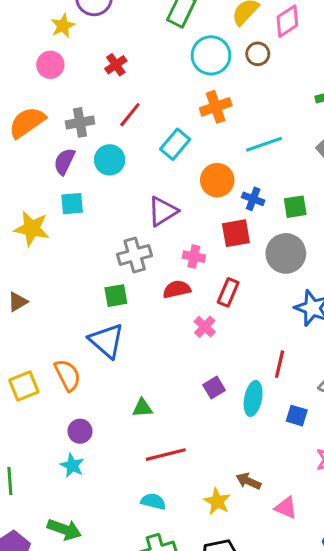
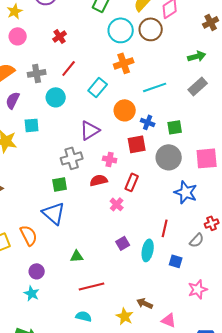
yellow star: (63, 26) -> (15, 11), moved
brown circle: (258, 54) -> (151, 29), size x1.5
purple semicircle: (64, 161) -> (13, 100), moved

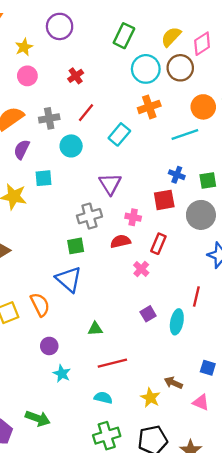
orange circle: (125, 110) -> (203, 107), moved
purple triangle: (90, 130) -> (110, 184), turned -30
blue square: (176, 261) -> (208, 368), moved
cyan star: (32, 293) -> (62, 374), moved

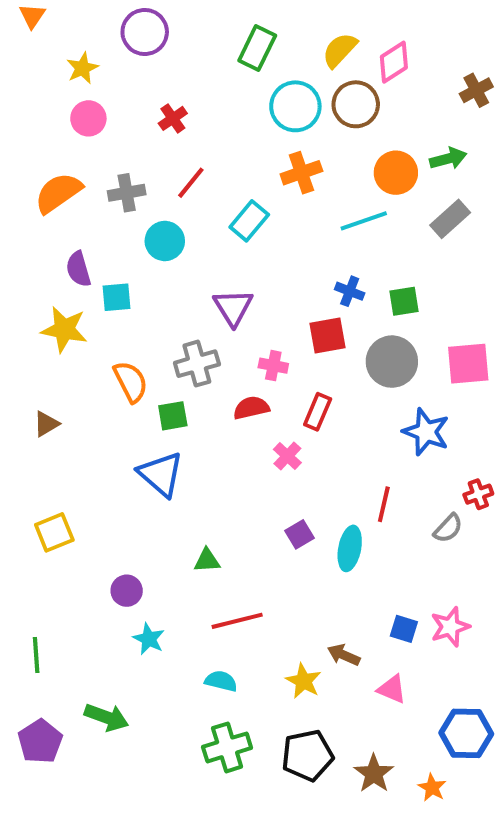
purple semicircle: (22, 149) -> (78, 269), moved, turned -42
orange semicircle: (40, 305) -> (131, 382), moved

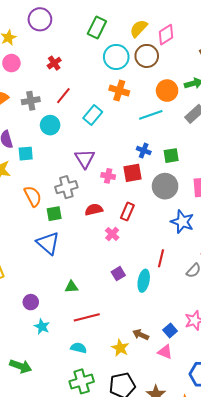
orange cross: (301, 173) -> (119, 91), turned 36
pink cross: (273, 366) -> (108, 176), moved
blue square: (404, 629) -> (170, 331), moved, turned 32

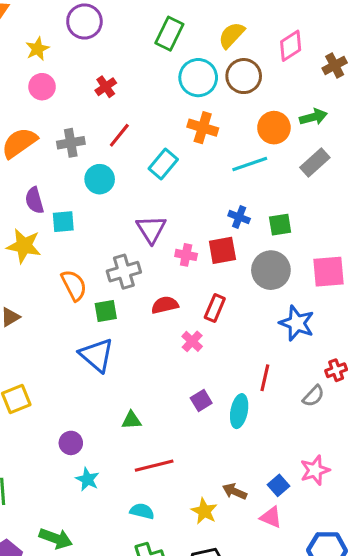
pink diamond: (166, 35) -> (291, 46), moved

